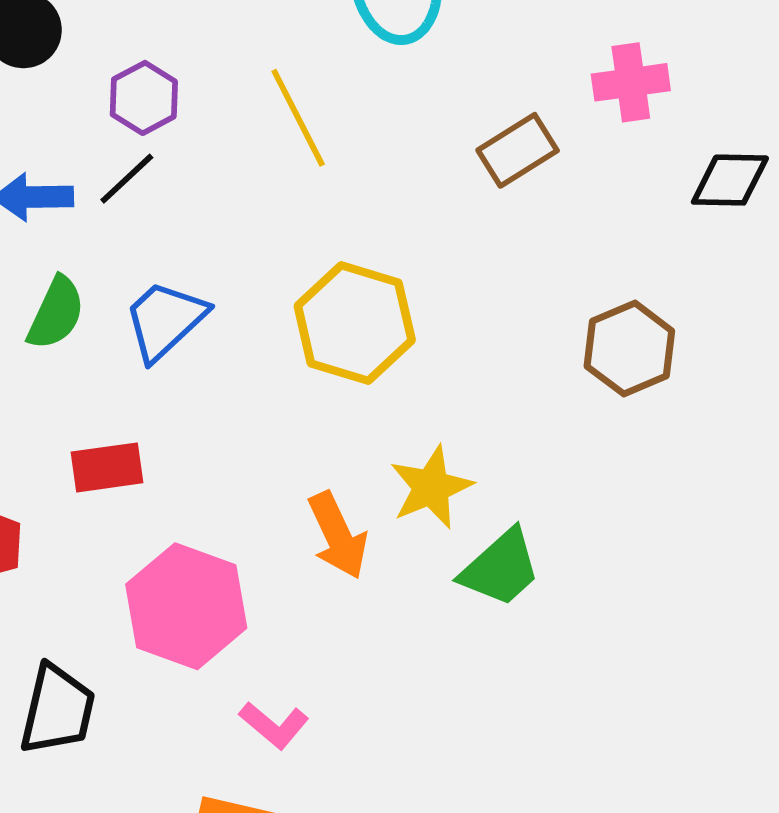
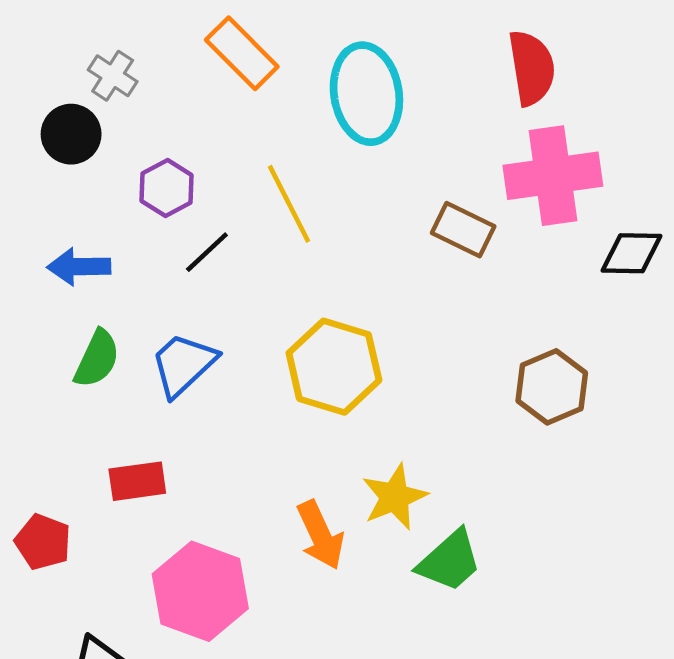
pink cross: (631, 82) -> (553, 176), size x1.6
brown rectangle: (518, 150) -> (463, 230), turned 58
black line: (127, 179) -> (207, 252), moved

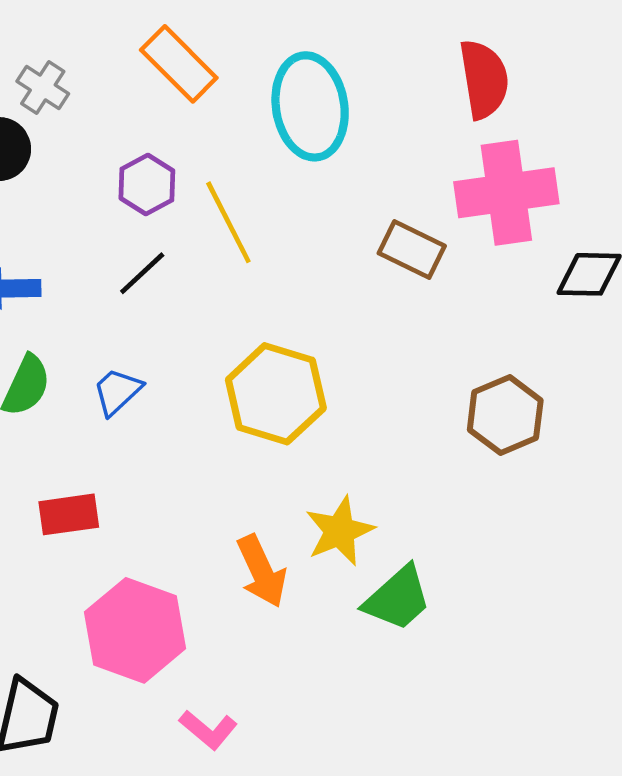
purple hexagon: (167, 188) -> (147, 184), moved
blue trapezoid: (183, 364) -> (117, 391), size x0.7

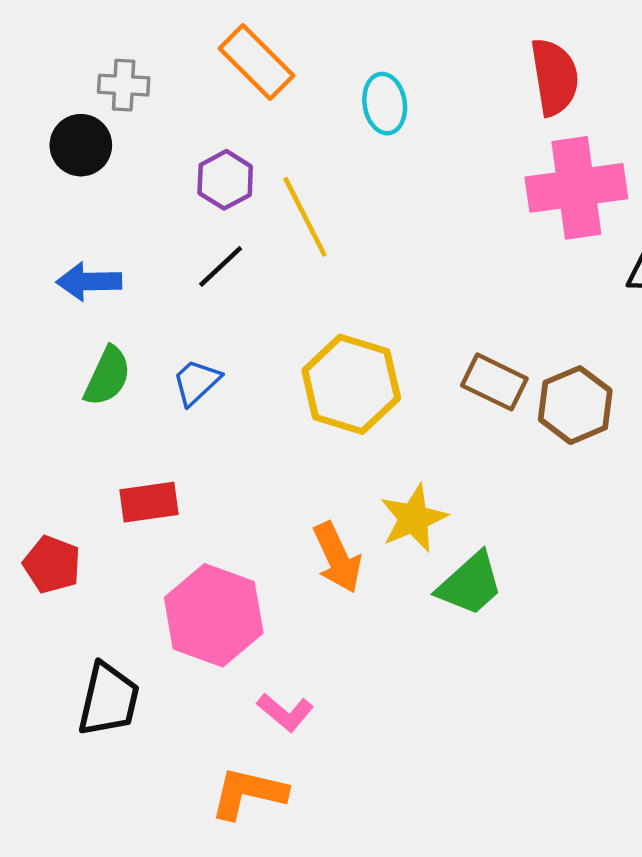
gray cross: (43, 88) -> (124, 85), turned -30
cyan ellipse: (310, 106) -> (385, 104), size x0.6
brown rectangle: (412, 250) -> (494, 382), moved

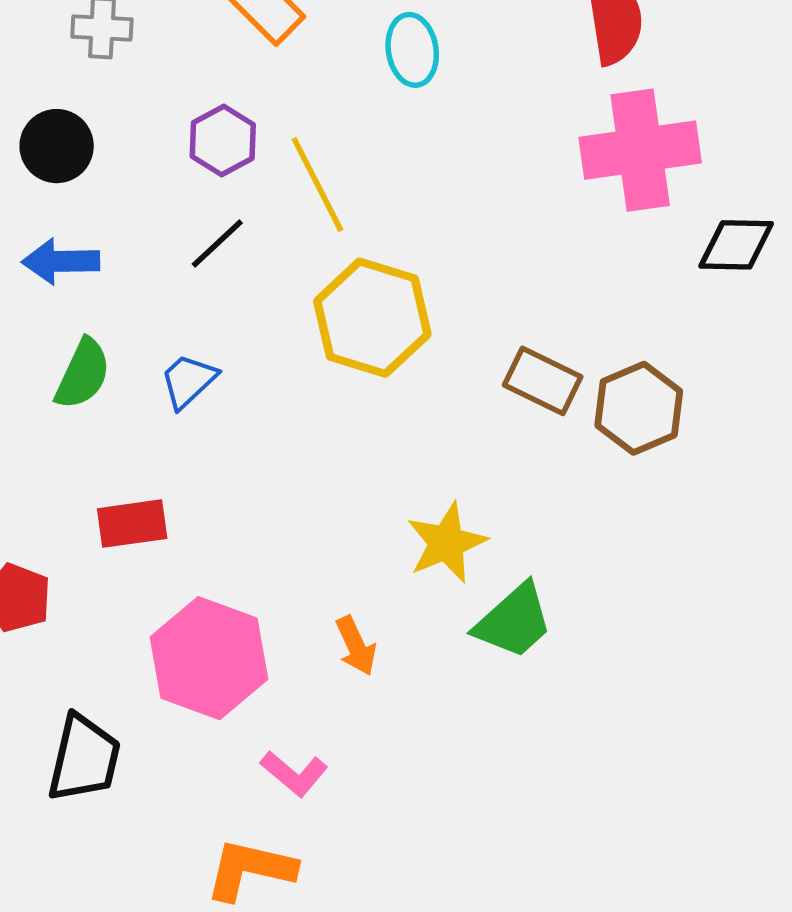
black circle: (81, 145) -> (57, 146), moved
yellow hexagon: (351, 384) -> (372, 318), moved
orange arrow: (337, 558) -> (356, 646), moved, size x0.7

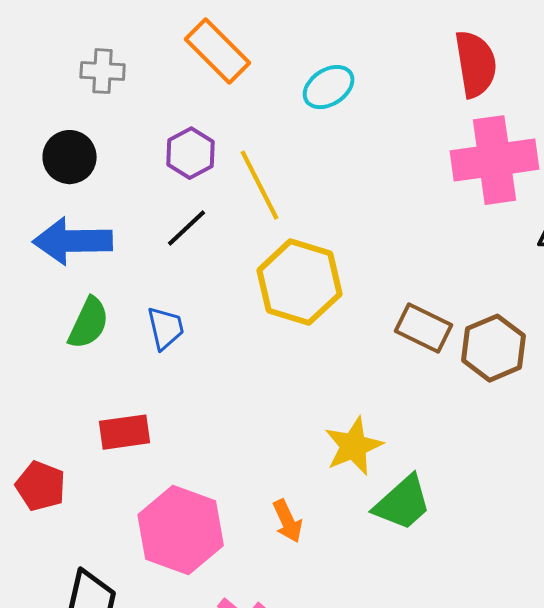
cyan ellipse: (412, 50) -> (329, 87), turned 66
blue arrow: (61, 261) -> (73, 241), size x1.4
blue trapezoid: (188, 381) -> (166, 328), turned 120

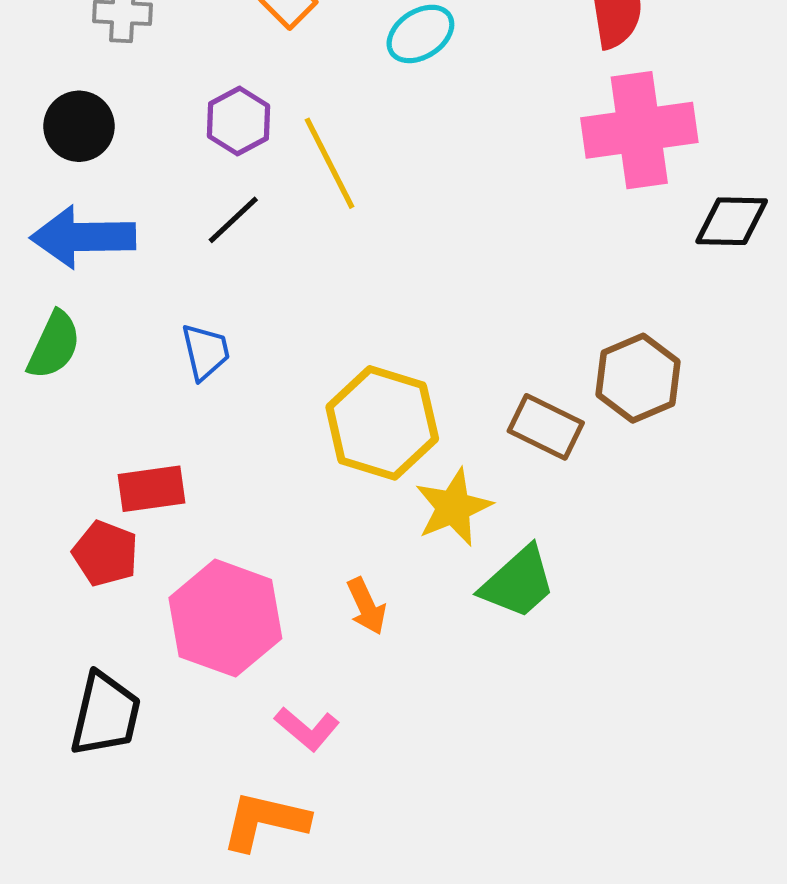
yellow hexagon: (300, 282) -> (382, 423), moved
green semicircle: (89, 323) -> (54, 345), moved
brown rectangle: (424, 328) -> (546, 427), moved
red pentagon: (41, 486) -> (105, 553), moved

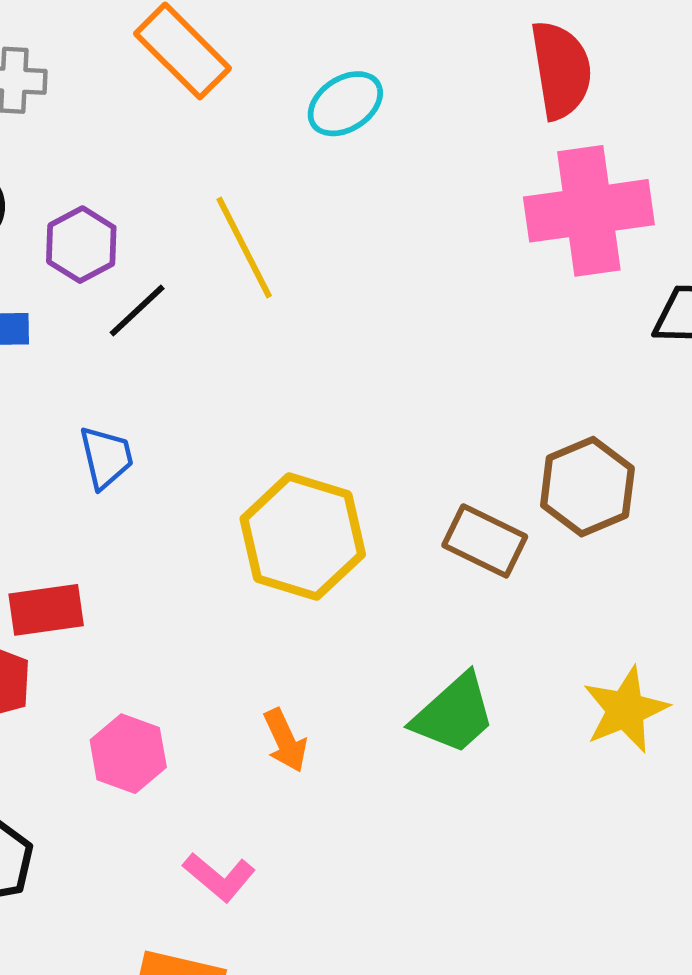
purple hexagon: (239, 121) -> (81, 245), moved
yellow star: (453, 507) -> (626, 710), moved
pink hexagon: (225, 618) -> (128, 754), size x0.6

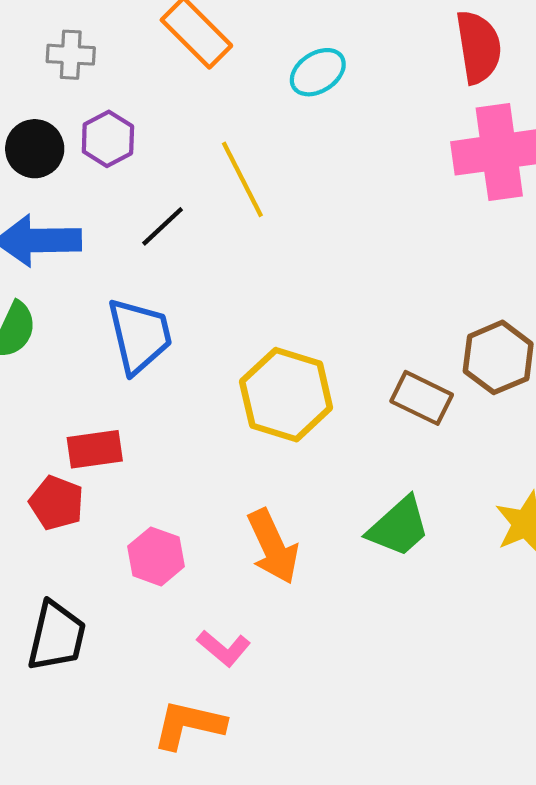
purple hexagon: (81, 245) -> (108, 139), moved
blue trapezoid: (106, 457) -> (140, 336), size x1.6
orange arrow: (285, 740) -> (273, 547), size x1.6

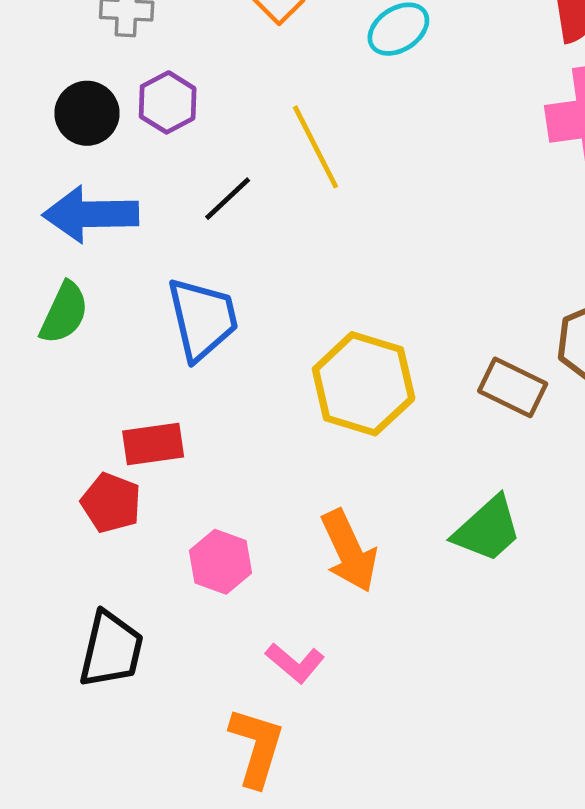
orange L-shape: (189, 725) -> (257, 747), turned 94

